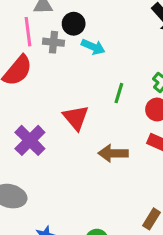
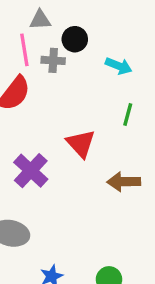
cyan arrow: (93, 47) -> (119, 66), moved

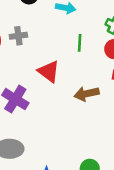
gray cross: (53, 60) -> (18, 36), moved

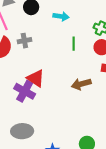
red triangle: (49, 71) -> (36, 78), moved

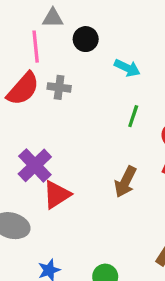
red triangle: (36, 78) -> (57, 195), moved, turned 36
brown arrow: (81, 84) -> (125, 182), turned -66

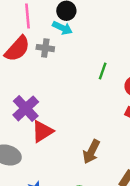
cyan arrow: (127, 68) -> (62, 28), moved
brown arrow: (125, 182) -> (91, 152), moved

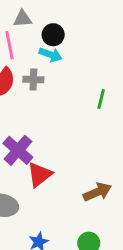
brown arrow: (91, 152) -> (97, 192), turned -135

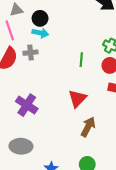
red triangle: (40, 174) -> (77, 99), moved
brown arrow: (97, 192) -> (88, 127), turned -30

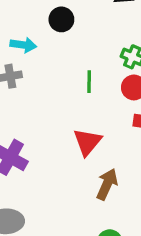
black circle: (40, 18) -> (61, 19), moved

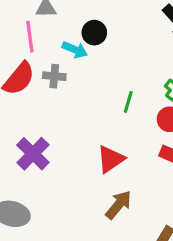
black circle: (61, 19) -> (94, 33), moved

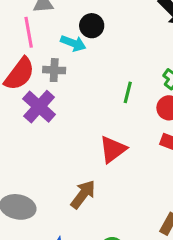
purple cross: (33, 154) -> (39, 107), moved
brown arrow: (118, 205) -> (83, 194), moved

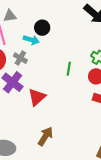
gray cross: (54, 70) -> (20, 58), turned 32
red triangle: (113, 149) -> (37, 97), moved

